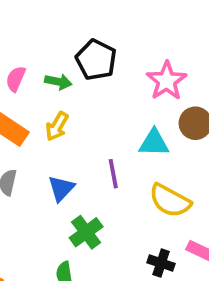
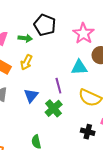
green cross: (86, 232) -> (54, 108), moved

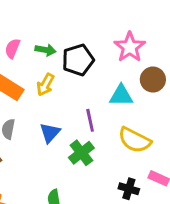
black pentagon: (45, 25) -> (78, 60), moved, turned 30

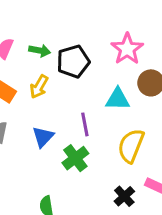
yellow semicircle: (135, 140) -> (131, 146), turned 84
black cross: (129, 189) -> (124, 196), turned 30

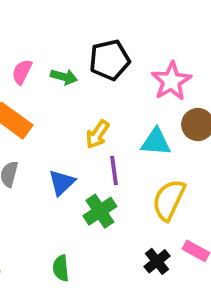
black pentagon: (73, 61) -> (110, 60), moved
yellow arrow: (39, 87) -> (97, 134), moved

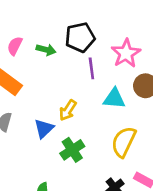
yellow arrow: (97, 134) -> (68, 110), moved
purple line: (114, 171) -> (91, 68), moved

